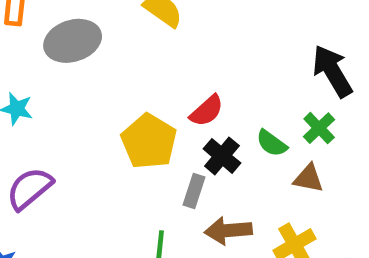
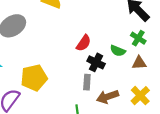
yellow pentagon: (149, 141) -> (34, 78), moved, turned -30

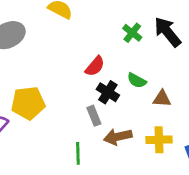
green cross: (138, 38) -> (132, 33), moved
gray rectangle: (87, 82) -> (94, 116), turned -32
yellow cross: (140, 96) -> (159, 140), turned 36

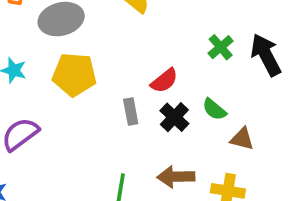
yellow pentagon: (28, 103) -> (74, 75), moved
gray rectangle: (94, 116) -> (131, 111), moved

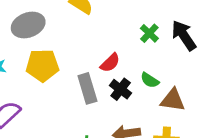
gray rectangle: (131, 111) -> (87, 88), size x1.5
brown triangle: (242, 139) -> (173, 100), size x1.4

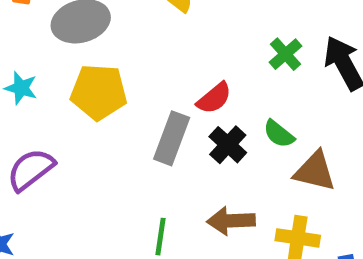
gray rectangle: (87, 88) -> (172, 138), turned 32

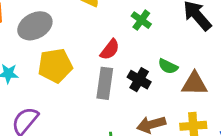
green cross: (286, 54) -> (141, 20), moved
red semicircle: (214, 98) -> (110, 50), moved

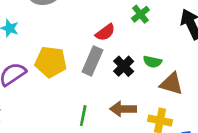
yellow pentagon: (55, 66) -> (51, 62), moved
green semicircle: (168, 66) -> (152, 62), turned -30

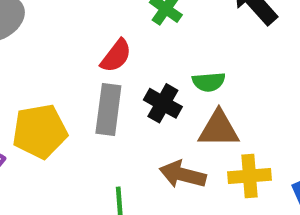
brown triangle: (172, 84) -> (219, 129), moved
brown arrow: (123, 109) -> (183, 175), turned 30

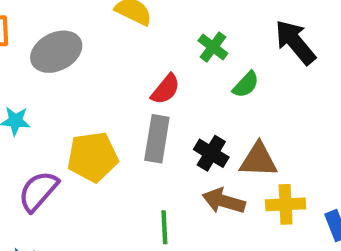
green semicircle: (209, 82) -> (246, 85), moved, turned -44
black cross: (163, 103) -> (211, 153), moved

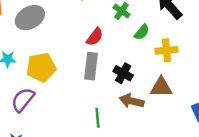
yellow pentagon: (93, 157) -> (41, 67), moved
brown triangle: (258, 160) -> (161, 87), moved
yellow cross: (286, 204) -> (166, 50), moved

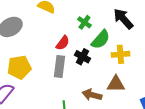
green semicircle: (142, 32) -> (101, 40), size x1.5
black cross: (123, 73) -> (82, 57), moved

